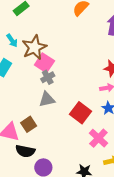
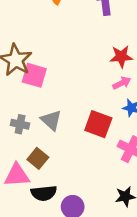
gray cross: (48, 77) -> (20, 124), moved, turned -32
gray triangle: (47, 99) -> (51, 120), turned -48

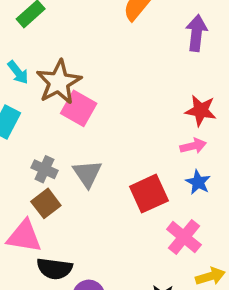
red square: (98, 124) -> (149, 194), turned 32
brown square: (38, 158) -> (46, 203), moved

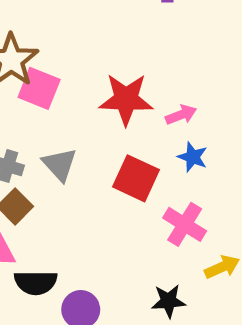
red star: (201, 111) -> (126, 99), moved, size x1.4
red square: (149, 194) -> (136, 178), turned -33

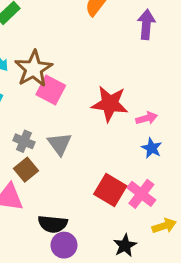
red square: (136, 178) -> (110, 190), moved
black semicircle: (36, 283) -> (53, 224), moved
black star: (168, 301) -> (125, 245), turned -30

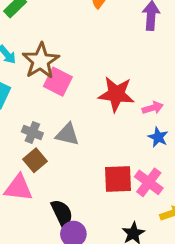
gray triangle: (60, 144) -> (67, 134), turned -40
red square: (110, 190) -> (118, 179), turned -32
black semicircle: (53, 224) -> (62, 213), turned -120

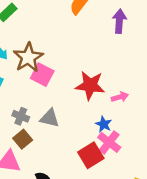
blue star: (158, 137) -> (104, 124), moved
red square: (118, 179) -> (91, 155), turned -30
pink cross: (149, 182) -> (109, 142), moved

